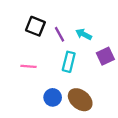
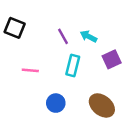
black square: (35, 26) -> (15, 28), moved
brown ellipse: (80, 100) -> (102, 105), moved

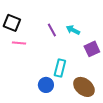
cyan rectangle: (73, 65) -> (60, 68), moved
pink line: (30, 70) -> (19, 43), moved

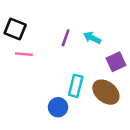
purple line: (52, 30) -> (66, 38), turned 48
brown ellipse: (84, 87) -> (106, 92), moved

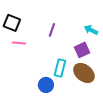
cyan arrow: (92, 38) -> (91, 30), moved
purple square: (116, 62) -> (82, 50), moved

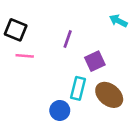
cyan arrow: (91, 30) -> (118, 21), moved
purple square: (82, 50) -> (95, 61), moved

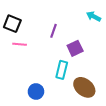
brown ellipse: (109, 95) -> (84, 87), moved
blue circle: (60, 110) -> (36, 92), moved

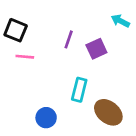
purple square: (75, 48) -> (96, 49), moved

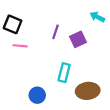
brown ellipse: (108, 112) -> (88, 91), turned -45

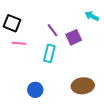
purple line: (55, 32) -> (52, 30), turned -56
cyan rectangle: (64, 73) -> (49, 53), moved

